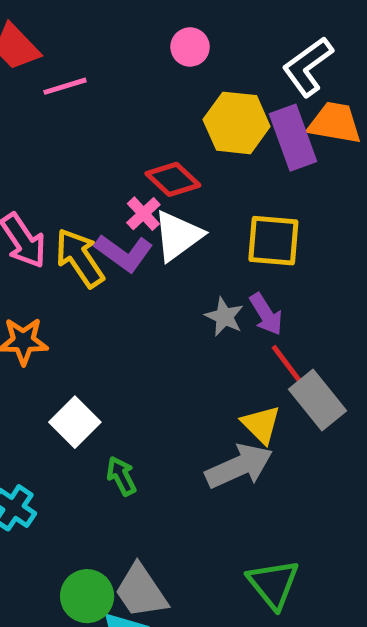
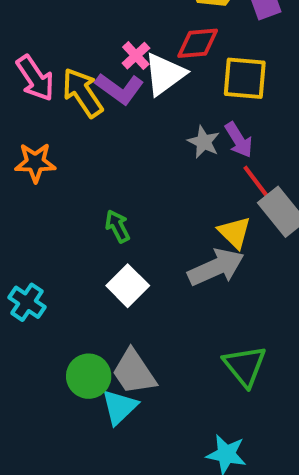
red diamond: (173, 179) -> (198, 43), moved, turned -48
white square: (75, 422) -> (128, 286), moved
green arrow: (121, 476) -> (117, 226), moved

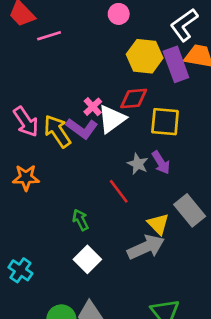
red line: (257, 183) -> (119, 191), moved

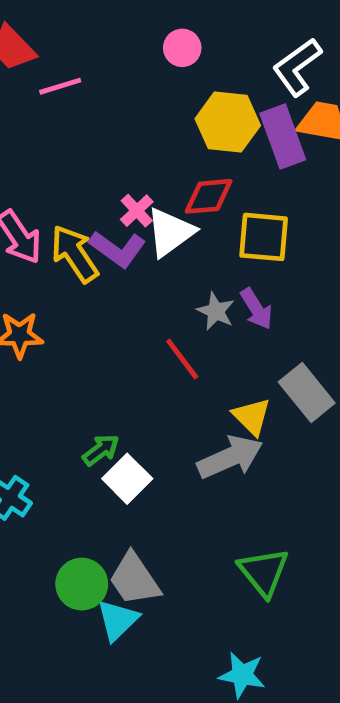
green arrow: (80, 220) -> (101, 450), moved, turned 80

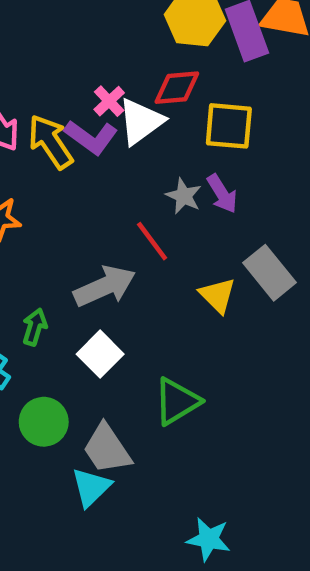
green arrow: (101, 450) -> (35, 327), moved, turned -36
gray arrow: (230, 457) -> (105, 286), moved
green triangle: (264, 572) -> (177, 401), moved, turned 38
green circle: (82, 584) -> (44, 422), moved

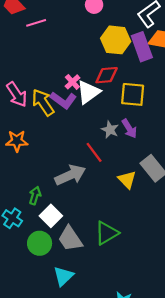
white square: (100, 354) -> (51, 216), moved
gray trapezoid: (107, 449) -> (70, 239), moved

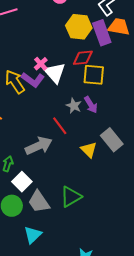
red diamond: (107, 75) -> (83, 58), moved
white triangle: (88, 92) -> (55, 73), turned -35

